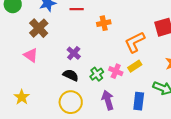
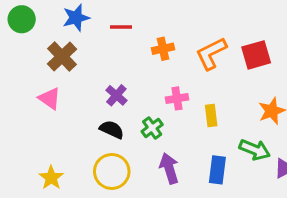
orange L-shape: (135, 42) -> (211, 53), moved
yellow rectangle: (135, 66) -> (211, 116), turned -64
pink cross: (116, 71) -> (177, 98), moved, turned -32
yellow star: (22, 97) -> (51, 178), moved

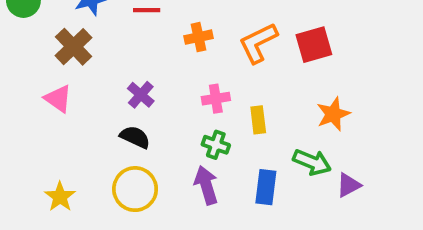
green cross: (152, 128) -> (216, 145), moved, turned -35

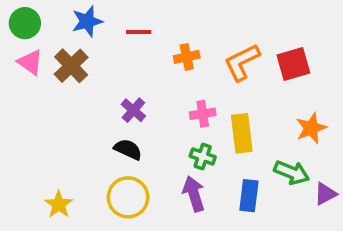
pink triangle: (58, 99) -> (30, 62), moved
yellow rectangle: (258, 120) -> (242, 133), size x1.5

